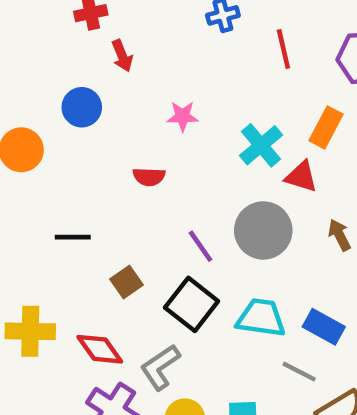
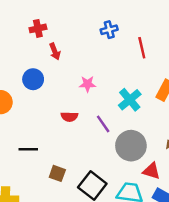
red triangle: (301, 177) -> (151, 171), moved
purple line: (201, 246) -> (103, 124), moved
brown square: (127, 282) -> (57, 173), turned -35

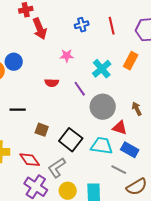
blue cross: (109, 30) -> (82, 25), moved
red arrow: (55, 51) -> (40, 29), size x1.5
blue circle: (33, 79) -> (14, 62), moved

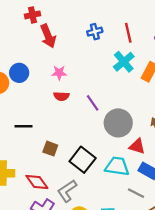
pink star: (67, 56) -> (59, 73), moved
cyan cross: (102, 69) -> (124, 62), moved

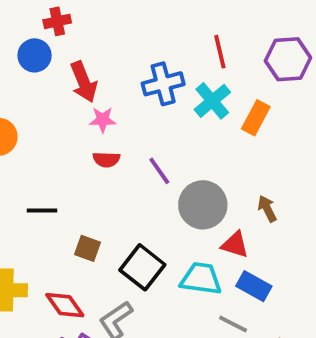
blue cross: (95, 32) -> (163, 84), moved, size x1.5
red arrow: (48, 36) -> (84, 82), moved
blue circle: (19, 73) -> (35, 55), moved

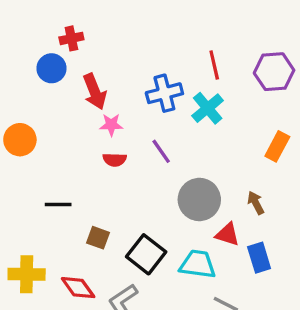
orange rectangle: (256, 118) -> (277, 146), moved
purple line: (159, 171) -> (161, 151), moved
blue rectangle: (254, 286) -> (259, 258), moved, turned 44

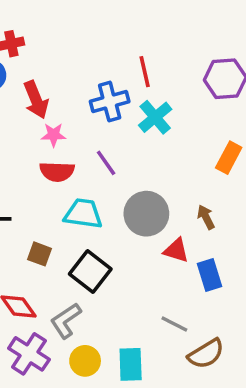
red line: (214, 65) -> (145, 72), moved
red semicircle: (115, 160) -> (57, 172), size x1.4
cyan trapezoid: (198, 264) -> (83, 214), moved

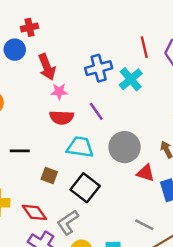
red line: (145, 72) -> (144, 47), moved

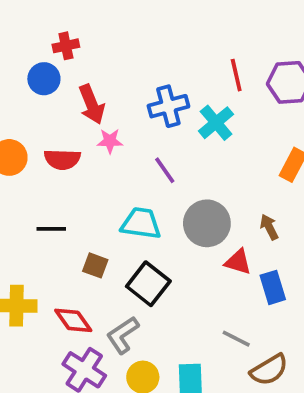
red semicircle: (62, 117) -> (62, 159), moved

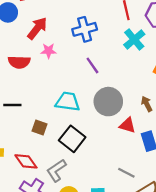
red arrow: (92, 104) -> (37, 28), turned -120
cyan cross: (216, 123) -> (134, 39), moved
purple line: (165, 170) -> (92, 65), moved

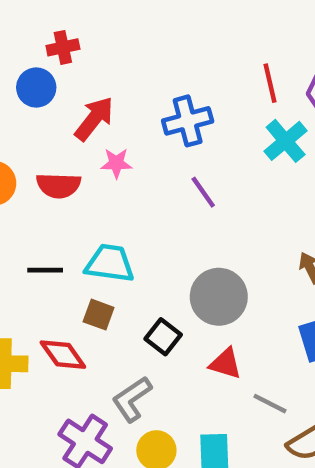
cyan trapezoid: (68, 102) -> (110, 263), moved
gray circle: (108, 102) -> (219, 297), moved
red triangle: (127, 125) -> (225, 364), moved
black square: (72, 139) -> (163, 337), size x0.7
red diamond: (26, 161) -> (63, 355), moved

